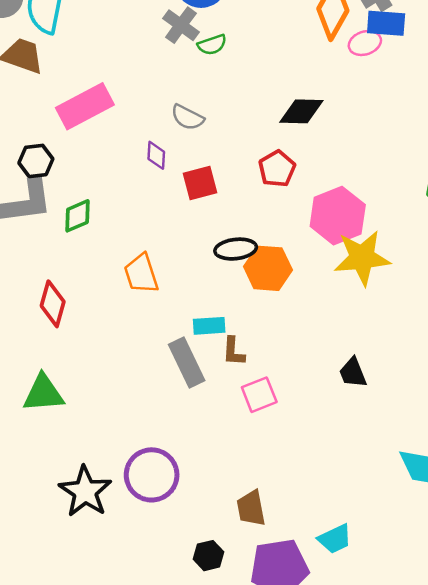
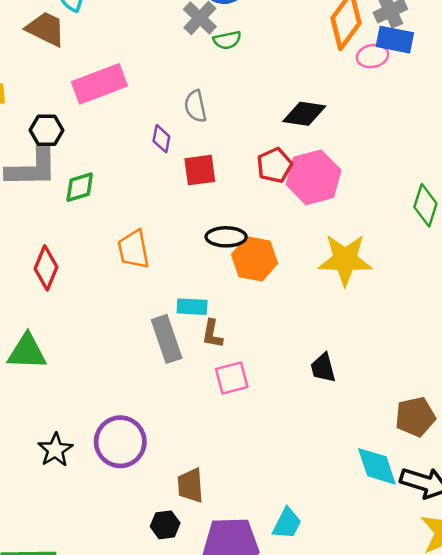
gray semicircle: (187, 117) -> (195, 106), turned 44
pink hexagon: (338, 216) -> (314, 177), moved
black star: (85, 491) -> (55, 450), size x0.7
brown trapezoid: (251, 508) -> (190, 485), moved
cyan trapezoid: (335, 539) -> (287, 523), turned -44

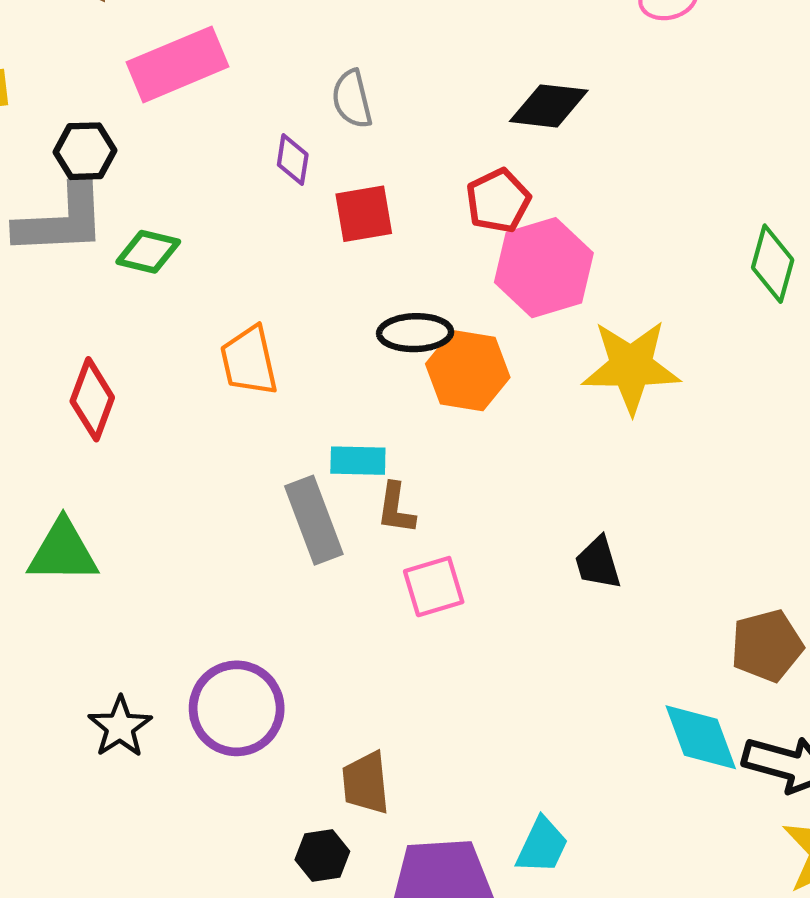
pink hexagon: (314, 177) -> (544, 268), moved
green diamond: (80, 187) -> (148, 252), turned 32

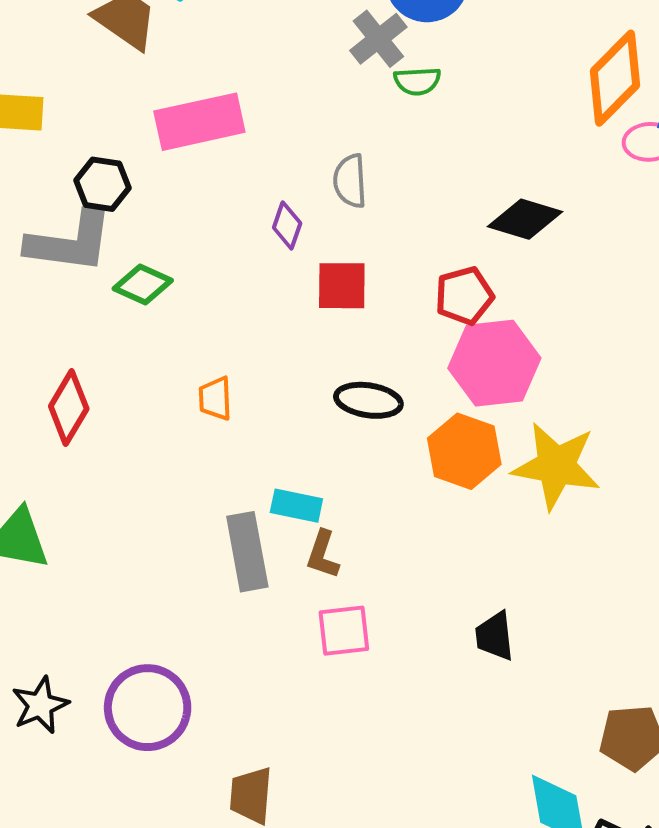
orange trapezoid: (249, 361) -> (215, 399), size x0.7
orange hexagon: (468, 371) -> (464, 451), moved

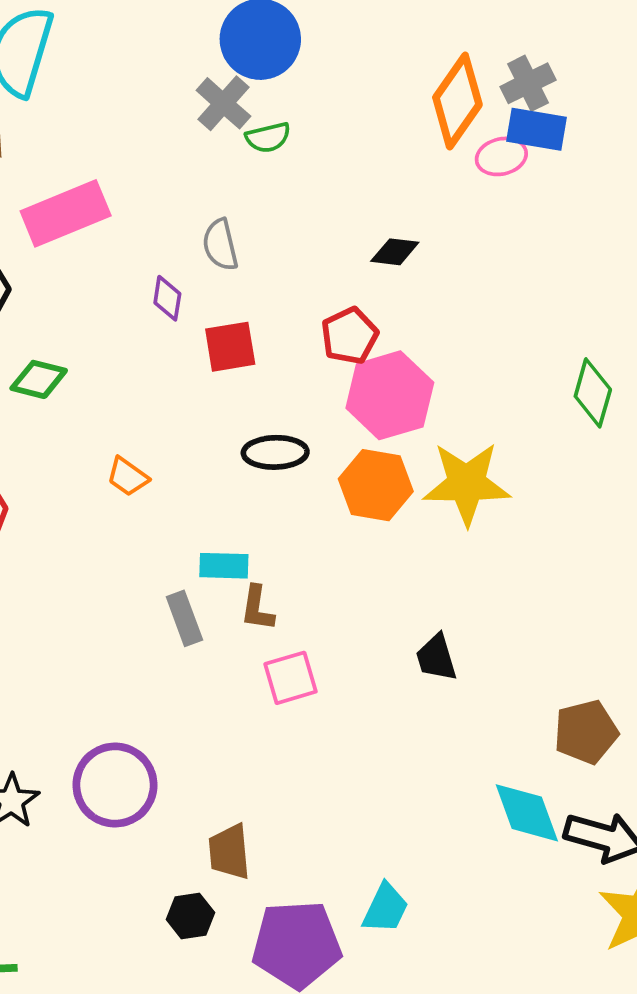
black diamond: (525, 219) -> (395, 252), size x0.7
orange trapezoid: (215, 399) -> (128, 477), turned -42
gray rectangle: (247, 552) -> (184, 618), size x0.7

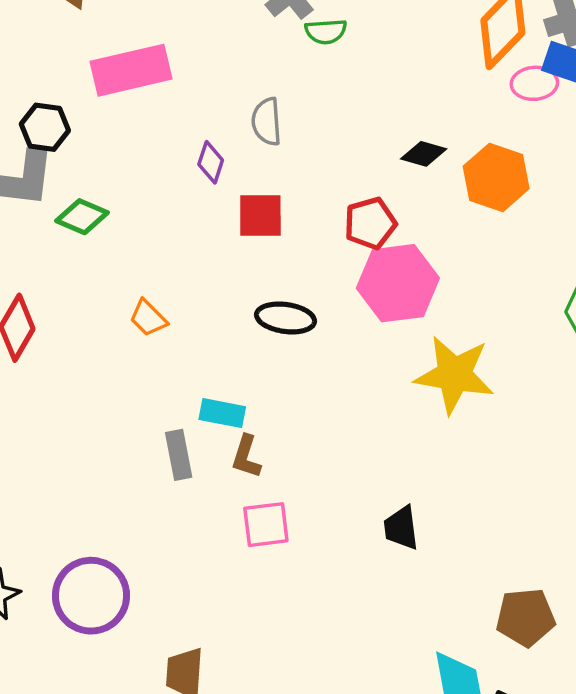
orange hexagon: (376, 485) -> (496, 177), moved

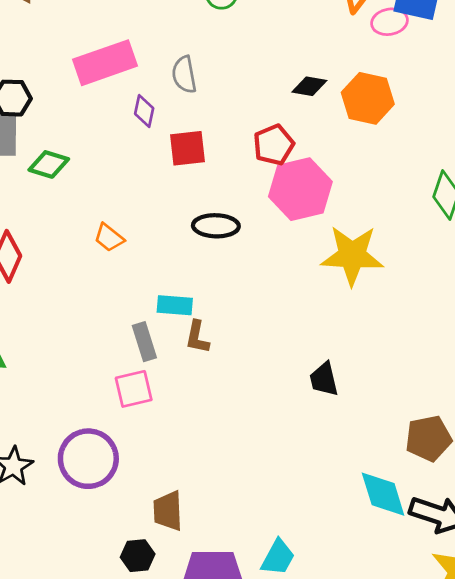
pink rectangle: (131, 70) -> (105, 63), moved
pink square: (266, 525) -> (134, 389), moved

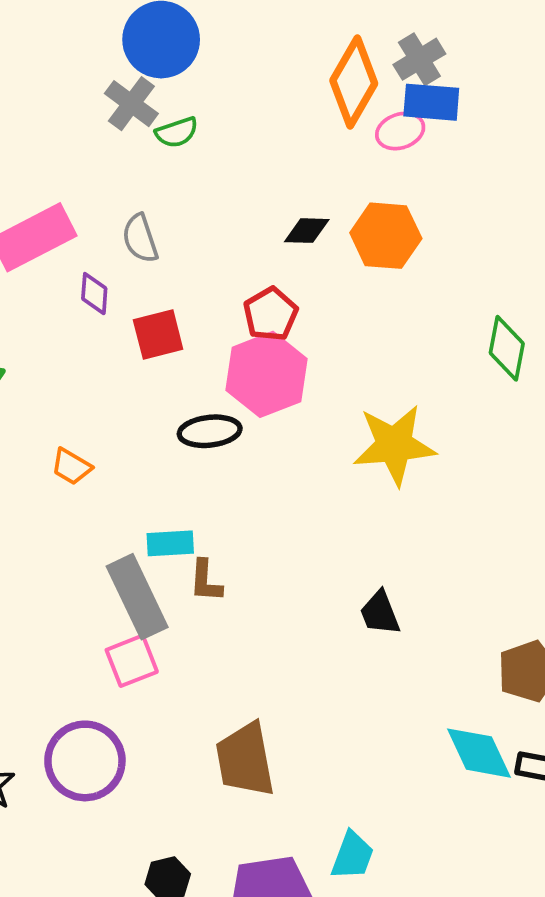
pink hexagon: (300, 189) -> (266, 374), moved
gray rectangle: (144, 342) -> (137, 597), size x1.6
brown trapezoid: (168, 511) -> (245, 760), moved, size x1.4

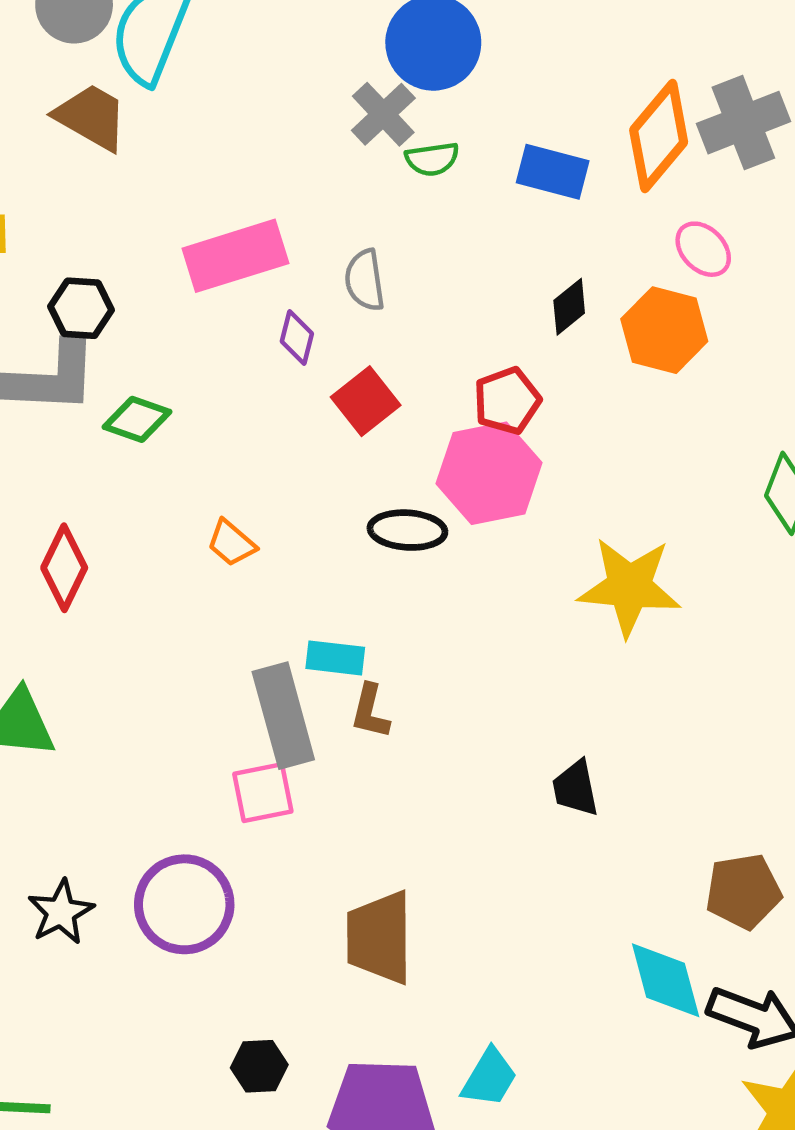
gray cross: (419, 59) -> (743, 123), size x1.4
blue rectangle: (431, 102) -> (553, 172), moved
pink ellipse: (400, 131) -> (703, 249), moved, turned 54
black diamond: (307, 231) -> (569, 307), turned -51
red square: (158, 335) -> (366, 401), turned -34

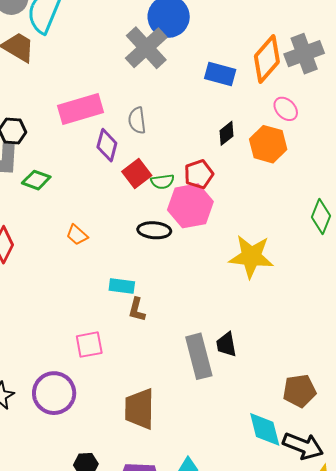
gray cross: (383, 114) -> (146, 48), size x1.5
green semicircle: (432, 159) -> (162, 182), moved
purple diamond: (297, 337) -> (107, 145), size x1.4
gray rectangle: (283, 716) -> (199, 356), moved

